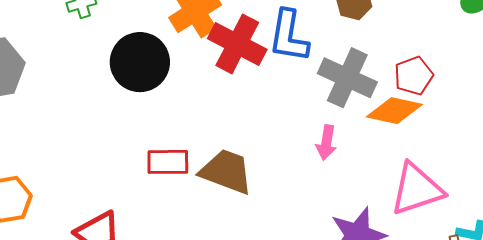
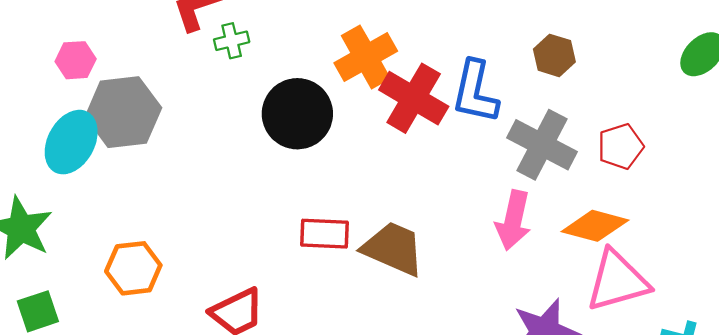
orange diamond: (394, 111) -> (595, 226), moved
pink arrow: (326, 143) -> (513, 220), size x1.4

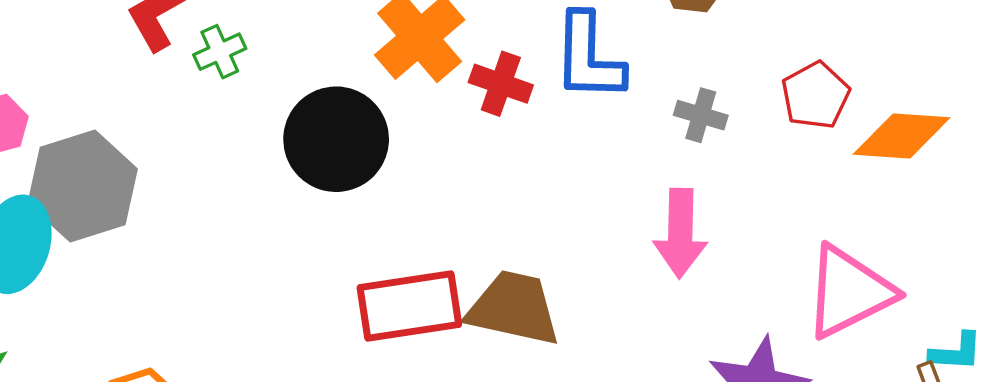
red cross: (414, 98) -> (501, 84), size x0.6
gray cross: (542, 145) -> (701, 115), size x0.5
orange diamond: (595, 226) -> (902, 136), moved
red rectangle: (324, 234) -> (409, 306), size x1.4

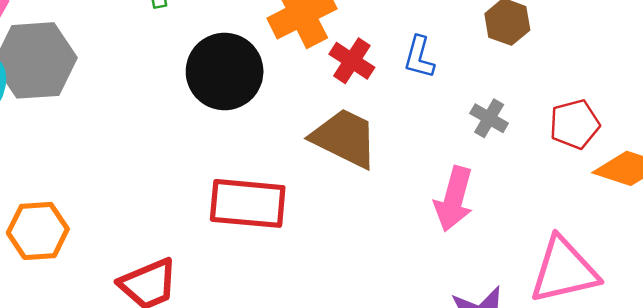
blue L-shape: (589, 57) -> (419, 57), size x0.6
brown trapezoid: (514, 308) -> (345, 138), moved

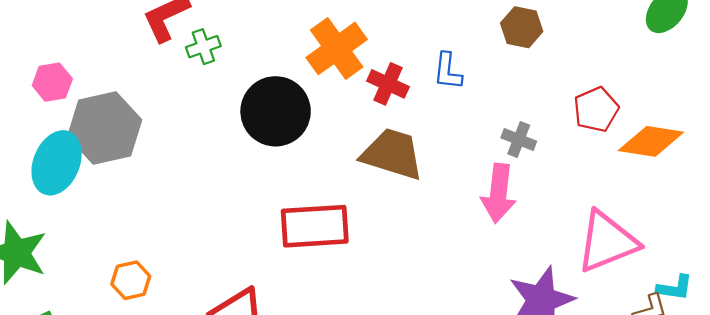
gray cross: (489, 118) -> (519, 140), moved
orange hexagon: (38, 231) -> (131, 280), size x0.7

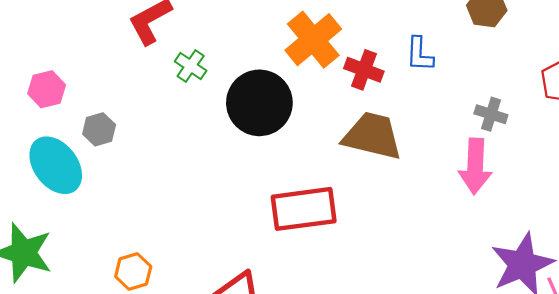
green cross: (203, 47) -> (191, 66), moved, turned -32
gray hexagon: (105, 128) -> (99, 129), size x0.5
cyan ellipse: (57, 163) -> (56, 165), turned -56

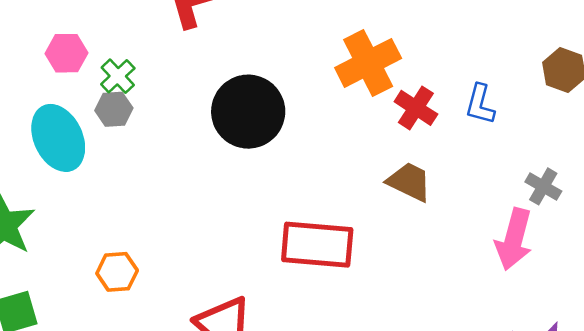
green cross: (191, 66) -> (118, 76), moved
black circle: (259, 103) -> (248, 112), moved
brown trapezoid: (372, 136) -> (409, 182), size x0.7

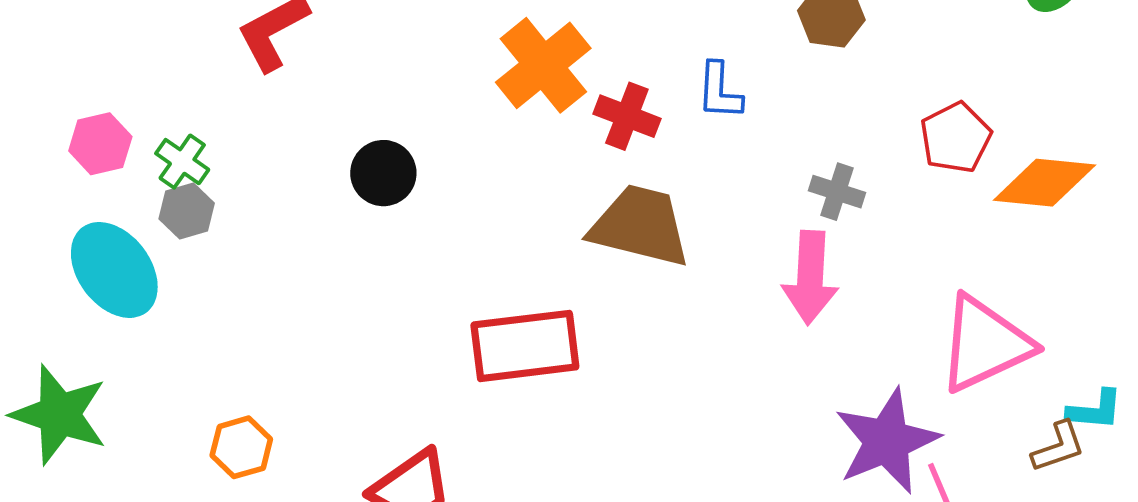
black circle: (248, 112) -> (383, 173), size x0.6
brown trapezoid: (409, 182) -> (640, 226), size x1.5

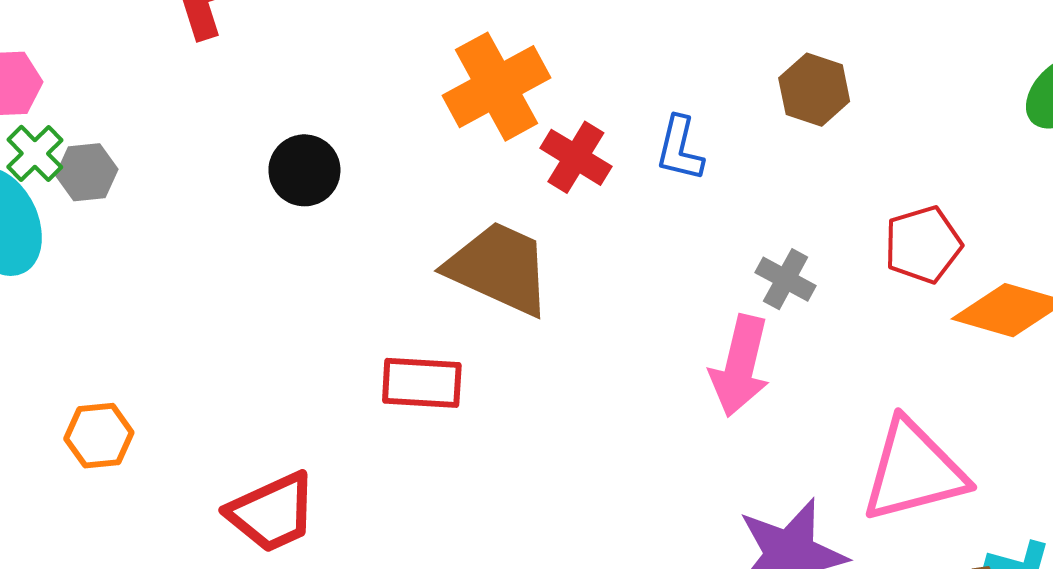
green cross: (182, 162) -> (35, 153), moved
brown trapezoid: (640, 226) -> (499, 268), moved
red rectangle: (525, 346) -> (422, 383), size x0.7

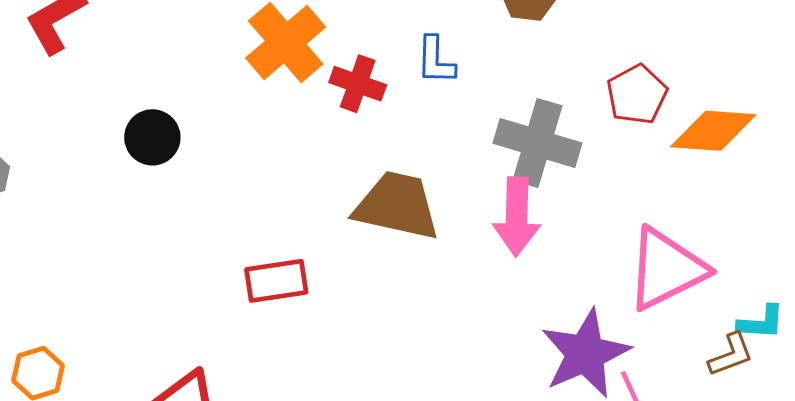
brown trapezoid: (499, 268) -> (397, 206), moved
gray cross: (786, 279) -> (537, 143), size x1.8

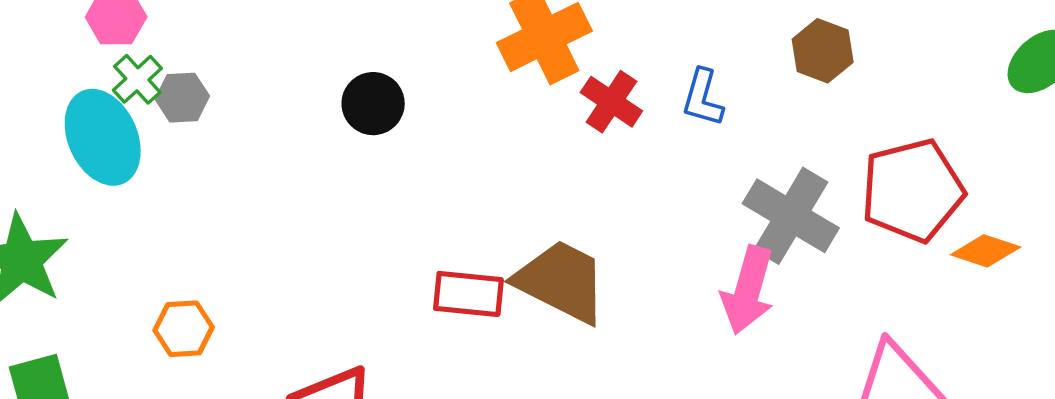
red pentagon: (637, 95) -> (912, 190), size x1.5
orange diamond: (713, 131) -> (986, 251), size x0.7
brown trapezoid: (397, 206) -> (561, 281), moved

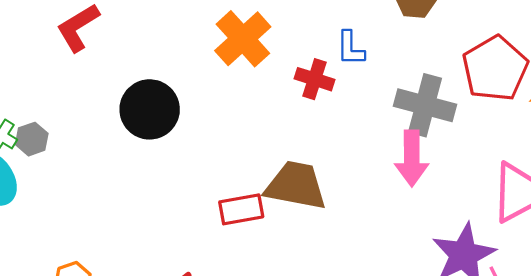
red cross: (611, 102) -> (315, 79), moved
black circle: (373, 104) -> (150, 109), size x1.5

